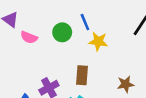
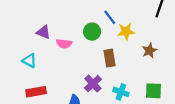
brown rectangle: (82, 75) -> (109, 58), moved
brown star: (126, 84) -> (149, 51), moved

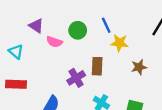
green circle: (92, 32) -> (78, 30), moved
purple cross: (93, 84) -> (76, 78), moved

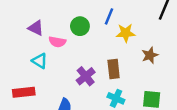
blue line: (106, 25) -> (109, 16), turned 56
cyan triangle: (16, 52) -> (40, 61), moved
brown rectangle: (97, 66) -> (114, 69), moved

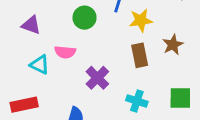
pink semicircle: (57, 42) -> (65, 52), moved
brown rectangle: (114, 69) -> (140, 55), moved

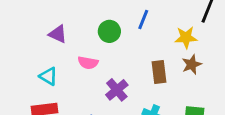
yellow star: (141, 20) -> (186, 37), moved
cyan triangle: (40, 65) -> (48, 76), moved

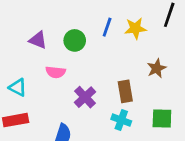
purple triangle: (58, 34) -> (38, 40), moved
yellow star: (186, 37) -> (135, 28), moved
brown rectangle: (159, 72) -> (125, 91), moved

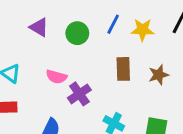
pink semicircle: (56, 72) -> (56, 77), moved
brown rectangle: (125, 91) -> (123, 69), moved

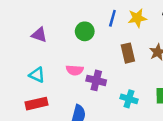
purple triangle: (39, 27) -> (39, 35), moved
purple cross: (79, 94) -> (96, 80), turned -30

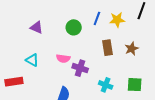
red rectangle: (36, 104) -> (14, 82), moved

